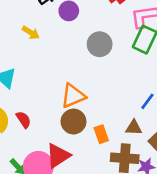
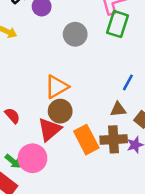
orange rectangle: (101, 134) -> (86, 140), moved, size x1.6
red triangle: (58, 156) -> (50, 129), moved

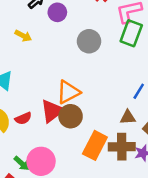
red semicircle: (12, 116) -> (23, 118), turned 105
red triangle: (50, 129) -> (52, 111), moved
orange rectangle: (86, 140) -> (95, 145), turned 52

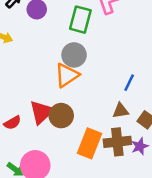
green rectangle: (131, 33) -> (80, 20), moved
gray circle: (89, 41) -> (74, 55), moved
orange triangle: (68, 92) -> (67, 75), moved

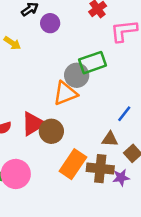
green rectangle: (80, 20) -> (93, 63), moved, turned 44

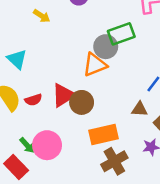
orange rectangle: (73, 164) -> (103, 135), turned 44
brown cross: (100, 169) -> (114, 161), moved, turned -35

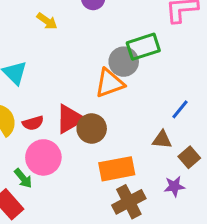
pink circle: (47, 145) -> (43, 157), moved

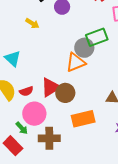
brown cross: (129, 202) -> (49, 138), moved, turned 30

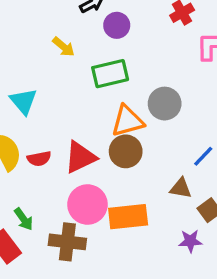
green rectangle: (97, 37) -> (110, 74), moved
gray circle: (84, 48) -> (165, 104), moved
brown circle: (65, 93) -> (126, 151), moved
pink circle: (34, 114) -> (87, 204), moved

